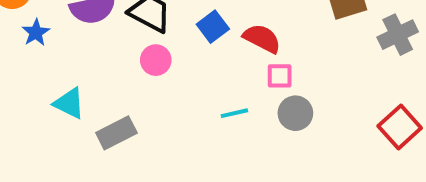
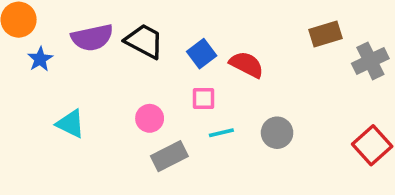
pink circle: (156, 60) -> (150, 118), moved
pink square: (280, 76) -> (203, 99), moved
gray rectangle: (116, 133) -> (169, 156), moved

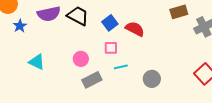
gray circle: (277, 133) -> (152, 79), moved

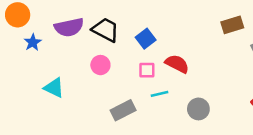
red semicircle: (135, 29) -> (177, 64), moved
pink circle: (81, 59) -> (100, 65), moved

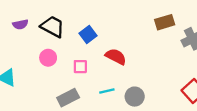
purple semicircle: (69, 27) -> (20, 24), size x0.6
pink square: (147, 70) -> (80, 67), moved
cyan line: (159, 94) -> (107, 91), moved

